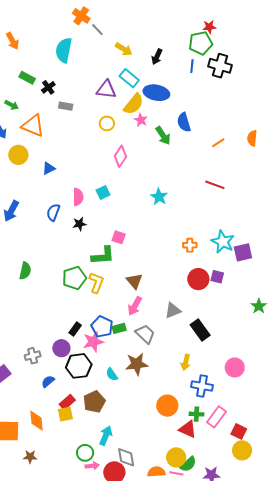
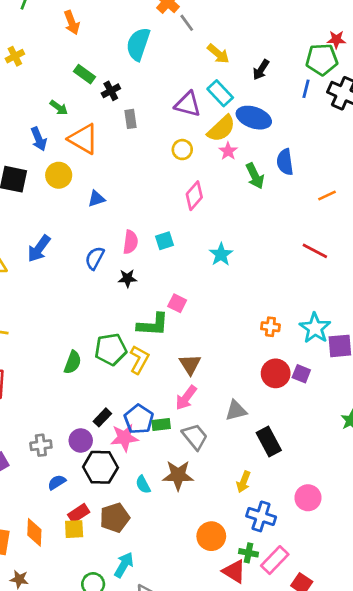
gray rectangle: (66, 106) -> (130, 119), turned 64
cyan star: (159, 197) -> (221, 254), moved
green semicircle: (25, 271) -> (73, 362), moved

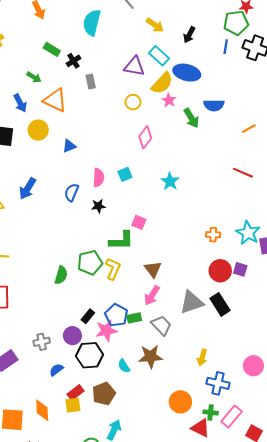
blue semicircle: (285, 162) -> (214, 105), turned -78
gray triangle: (236, 411) -> (192, 302), size x1.4
black rectangle: (269, 442) -> (220, 304), moved

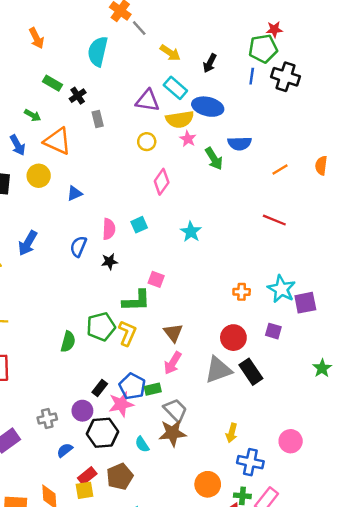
yellow semicircle: (162, 83) -> (180, 119), turned 40
red circle: (220, 271) -> (233, 338), moved
gray trapezoid: (161, 325) -> (175, 410), moved

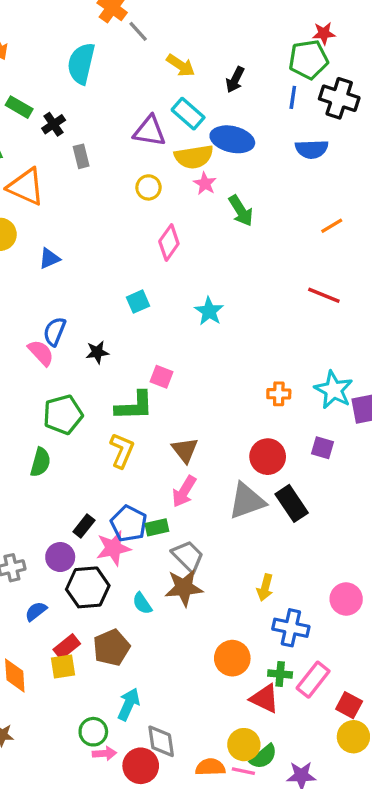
blue semicircle: (240, 143) -> (312, 149), moved
pink semicircle: (109, 229) -> (41, 353), moved, turned -45
green pentagon: (101, 327) -> (63, 415), moved

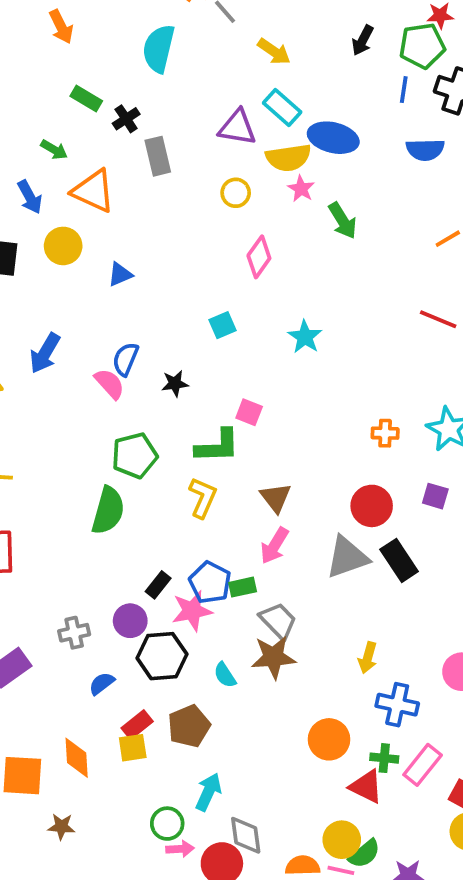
black arrow: (235, 80) -> (363, 40), moved
gray rectangle: (81, 156) -> (158, 156), size x1.4
green semicircle: (40, 462) -> (108, 511), size x1.4

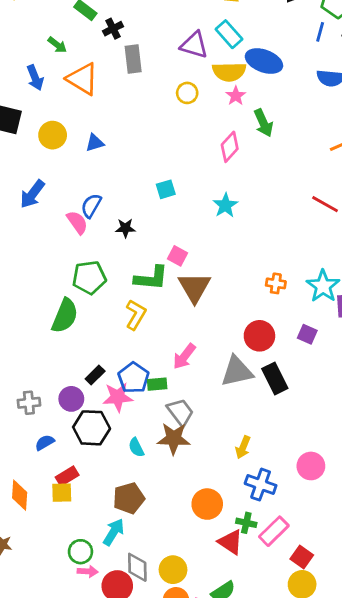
yellow circle: (63, 246) -> (53, 135), moved
pink diamond: (259, 257) -> (230, 147), moved
brown triangle: (276, 498) -> (195, 287), moved, size x1.4
brown pentagon: (189, 726) -> (129, 498), moved
yellow circle: (342, 840) -> (173, 570), moved

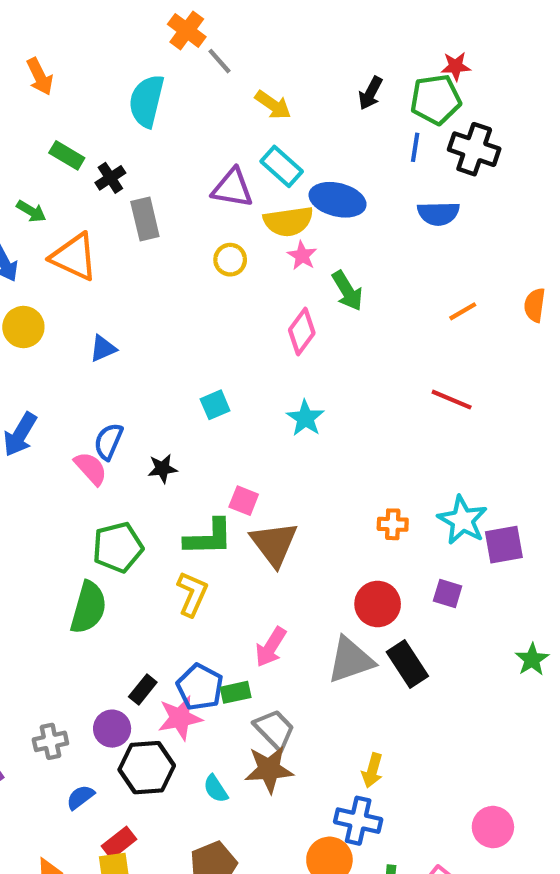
yellow circle: (53, 135) -> (23, 327), moved
pink circle: (311, 466) -> (493, 827), moved
blue cross: (261, 485) -> (358, 821), moved

